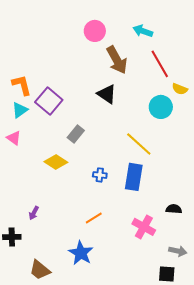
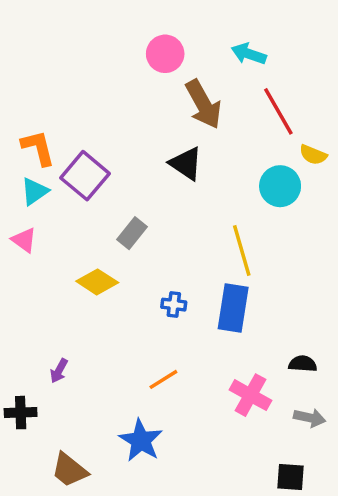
yellow line: (139, 144) -> (242, 251), turned 32
gray arrow: (178, 251) -> (310, 418), moved

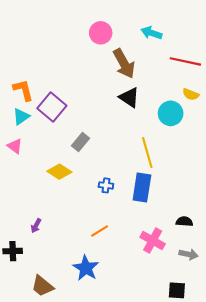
red line: (278, 111) -> (185, 61), moved, turned -48
black triangle: (186, 164) -> (129, 97), moved

